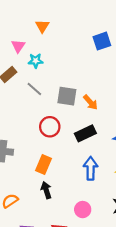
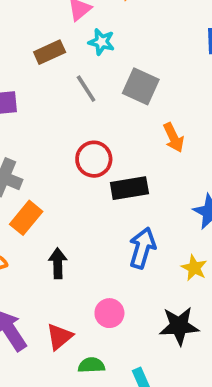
gray square: (67, 96) -> (141, 86), moved
black rectangle: (85, 133) -> (129, 188), moved
orange rectangle: (43, 165) -> (26, 218), moved

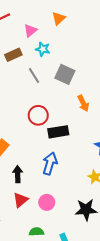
blue arrow: (142, 248) -> (50, 164), moved
red triangle: (59, 337) -> (21, 200), moved

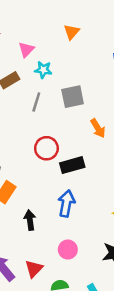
orange triangle: (59, 18) -> (71, 32), moved
gray square: (65, 74) -> (73, 97), turned -30
gray line: (34, 76) -> (36, 102), turned 56
red triangle: (21, 200) -> (34, 269), moved

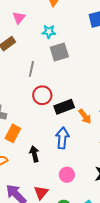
cyan star: (43, 70) -> (49, 32), moved
gray line: (36, 102) -> (31, 69), moved
orange arrow: (98, 128) -> (85, 116), moved

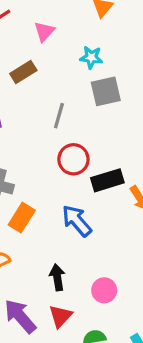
blue arrow: (62, 138) -> (77, 221), moved, turned -50
black arrow: (34, 154) -> (57, 277), moved

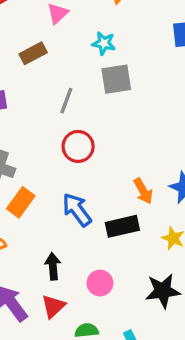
black rectangle: (107, 180) -> (122, 226), moved

